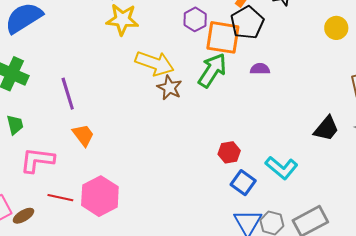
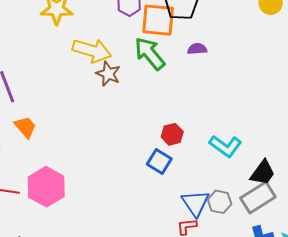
green arrow: (212, 70) -> (150, 54), turned -69
black trapezoid: (326, 129) -> (263, 173), moved
blue square: (243, 183) -> (159, 162), moved

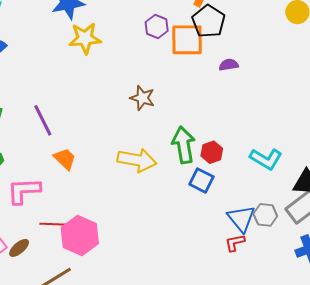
yellow arrow: (92, 51) -> (137, 160), moved
green arrow: (150, 54) -> (184, 145), moved, turned 36
pink hexagon: (46, 187) -> (80, 235), moved

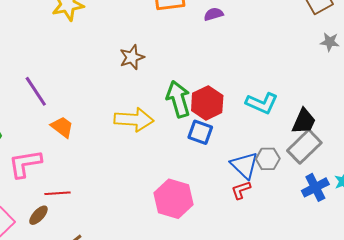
brown star: (142, 98) -> (132, 57), turned -30
red hexagon: (212, 152) -> (207, 103), size x1.5
pink hexagon: (80, 235) -> (173, 199), moved
brown ellipse: (19, 248) -> (38, 215), moved

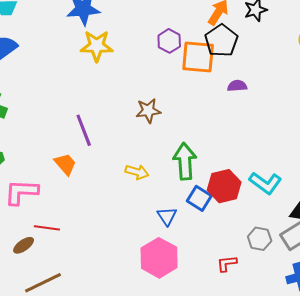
purple line: (36, 91) -> (84, 130), moved
red hexagon: (207, 103) -> (224, 186), moved
yellow arrow: (134, 120) -> (137, 172), size x0.6
blue triangle: (244, 165) -> (167, 216), moved, size x0.7

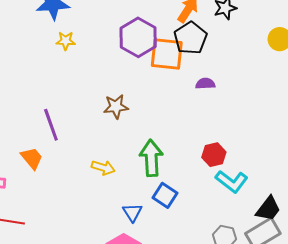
purple hexagon: (169, 41) -> (138, 37), size x1.6
yellow star: (97, 46) -> (66, 41), size x0.6
red hexagon: (224, 186) -> (214, 155), moved, size x0.7

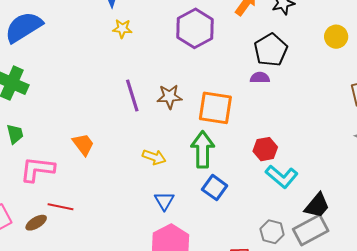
black pentagon: (190, 38) -> (271, 50), moved
orange square: (167, 54) -> (215, 108), moved
purple line: (51, 125) -> (132, 96), moved
blue triangle: (132, 212) -> (164, 201), moved

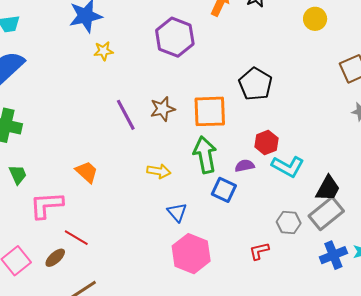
black pentagon: (271, 50) -> (255, 84), moved
purple semicircle: (260, 78) -> (245, 166), moved
red line: (60, 207) -> (76, 238), turned 30

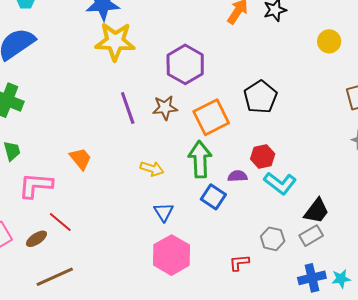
purple hexagon: (175, 37) -> (185, 64), moved
yellow star: (103, 51) -> (115, 41), size x2.0
orange square: (210, 111) -> (211, 117), turned -33
gray rectangle: (326, 213) -> (311, 236), size x0.7

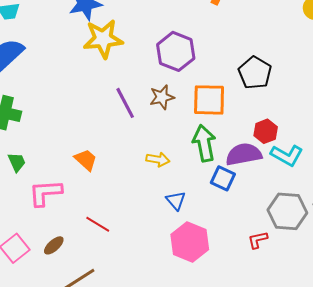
orange square: (211, 117) -> (209, 100), turned 36
purple semicircle: (238, 176) -> (244, 154), size x1.8
red line: (60, 222) -> (98, 224), moved
gray hexagon: (273, 239) -> (287, 211), size x1.6

